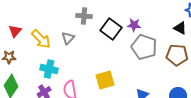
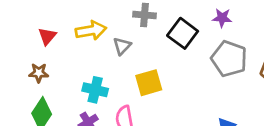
purple star: (134, 25) -> (222, 18), moved
yellow arrow: (41, 39) -> (91, 31), moved, turned -55
yellow square: (105, 80) -> (149, 83), moved

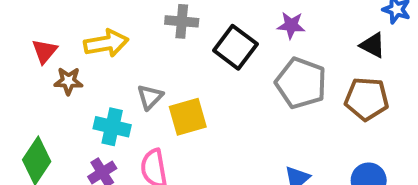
gray triangle: (122, 46) -> (150, 97), moved
brown star: (39, 73) -> (68, 81), moved

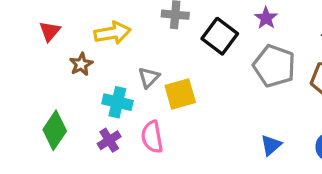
purple star: (291, 25) -> (266, 18), turned 30
red triangle: (45, 51) -> (50, 31), moved
brown star: (68, 81) -> (81, 64), turned -30

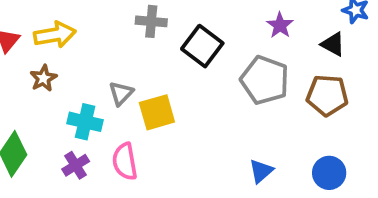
purple star: (266, 18) -> (280, 25), moved
yellow arrow: (112, 33) -> (55, 35), moved

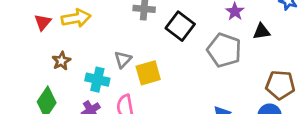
black triangle: (333, 44) -> (262, 31), moved, turned -36
brown star: (43, 78) -> (61, 61), moved
brown pentagon: (327, 95) -> (280, 85), moved

